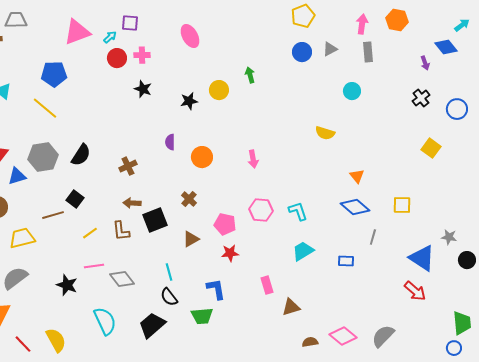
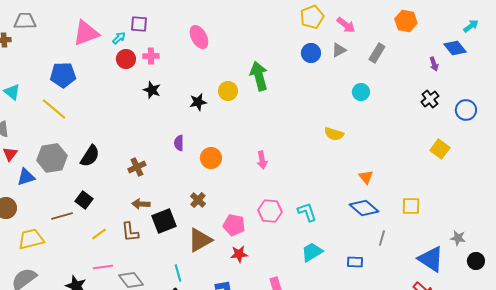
pink arrow: (362, 24) -> (346, 25), moved, turned 120
gray rectangle: (368, 52) -> (377, 53), turned 36
green arrow: (250, 75) -> (259, 76), size x1.8
brown triangle: (191, 239) -> (200, 240), size x1.5

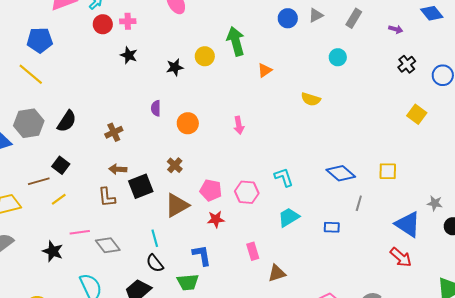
purple arrow: (434, 64) -> (396, 29), moved, turned -56
orange triangle: (366, 177) -> (265, 70), moved, turned 35
pink hexagon: (270, 211) -> (247, 192), moved
yellow line: (99, 234) -> (59, 199), moved

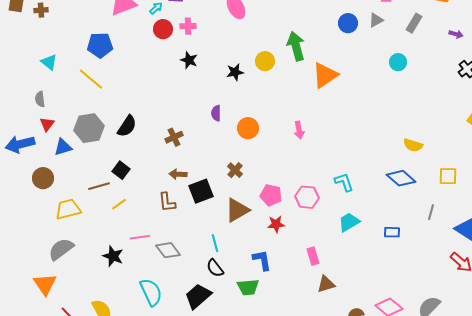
orange triangle: (265, 70) -> (325, 75), size x1.8
yellow semicircle: (311, 99) -> (413, 145), moved
gray line: (359, 203) -> (431, 212), moved
brown triangle: (277, 273) -> (326, 284), moved

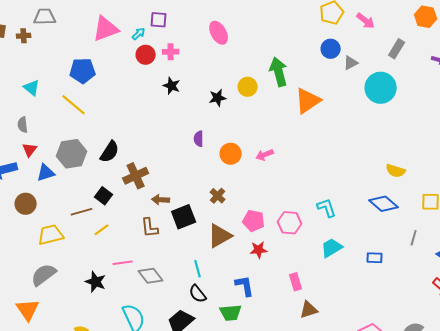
gray triangle: (376, 20) -> (351, 63), moved
cyan circle: (398, 62) -> (381, 88), size x1.8
pink arrow: (299, 130) -> (265, 155), moved, turned 78
brown cross: (174, 137) -> (136, 176), moved, size x1.4

